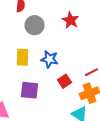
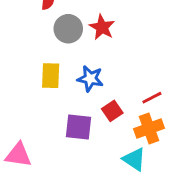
red star: (70, 20) -> (102, 27), moved
purple square: (29, 90) -> (79, 127), moved

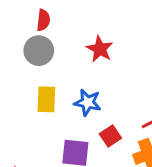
gray circle: (68, 29) -> (39, 51), moved

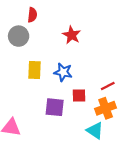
gray circle: (39, 51) -> (19, 36), moved
red square: (110, 136) -> (79, 95), turned 32

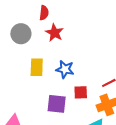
red semicircle: (32, 15) -> (44, 13), moved
red star: (72, 35) -> (54, 33), moved

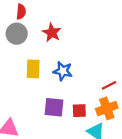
red semicircle: (44, 13) -> (21, 12), moved
red square: (81, 92) -> (79, 111), moved

